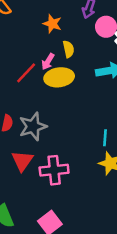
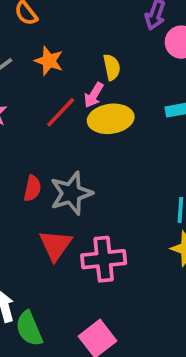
orange star: (52, 24) -> (49, 61), moved
yellow semicircle: (68, 49) -> (112, 67), moved

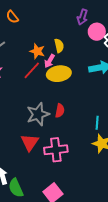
orange star: (49, 61) -> (37, 51), moved
red semicircle: (32, 188) -> (60, 111), moved

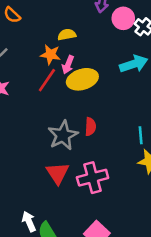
yellow semicircle: (59, 46) -> (67, 35), moved, turned -80

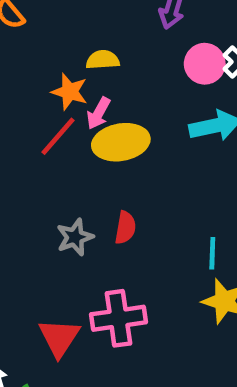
pink circle: (123, 18) -> (205, 64), moved
gray star: (63, 135) -> (75, 237), size x0.7
red triangle: (58, 173) -> (59, 338), moved

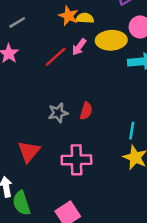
orange star: (70, 92) -> (68, 16), moved
yellow ellipse: (121, 142) -> (111, 40), moved
red triangle: (59, 338) -> (29, 151), moved

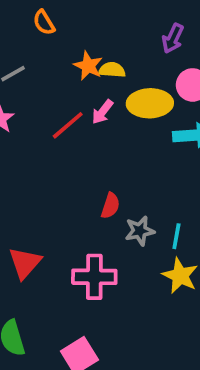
gray star: (58, 113) -> (140, 231), moved

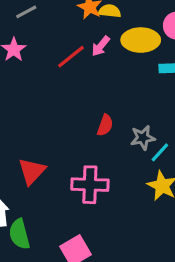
gray star: (140, 231) -> (143, 138), moved
cyan line: (176, 236) -> (160, 152), turned 30

